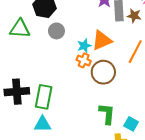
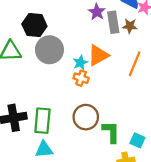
gray circle: (56, 31) -> (49, 50), size x1.6
brown circle: (103, 72) -> (86, 117), moved

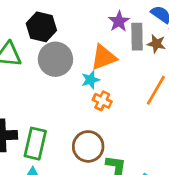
orange triangle: (98, 55) -> (104, 57), moved
orange cross: (81, 78) -> (102, 101), moved

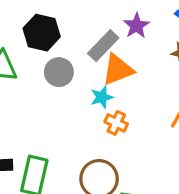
gray rectangle: (137, 37) -> (103, 46), moved, turned 45
gray circle: (55, 59) -> (59, 72), size x0.7

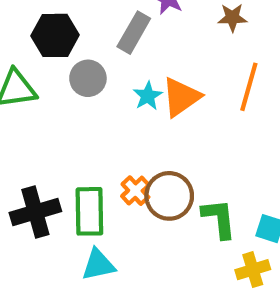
orange triangle: (118, 70) -> (181, 97), moved
orange cross: (116, 123) -> (135, 191), moved, turned 35

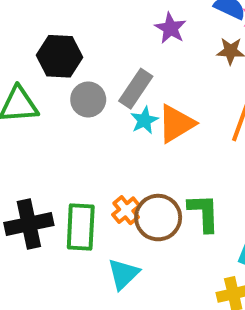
gray rectangle: (134, 33) -> (136, 89), moved
green L-shape: (219, 218) -> (204, 213), moved
cyan triangle: (98, 265) -> (123, 274), moved, turned -36

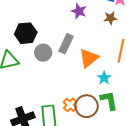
cyan star: (144, 120) -> (104, 78), moved

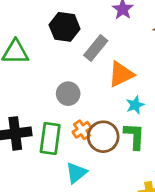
black hexagon: (26, 33) -> (65, 27), moved
gray circle: (43, 53) -> (68, 94), moved

